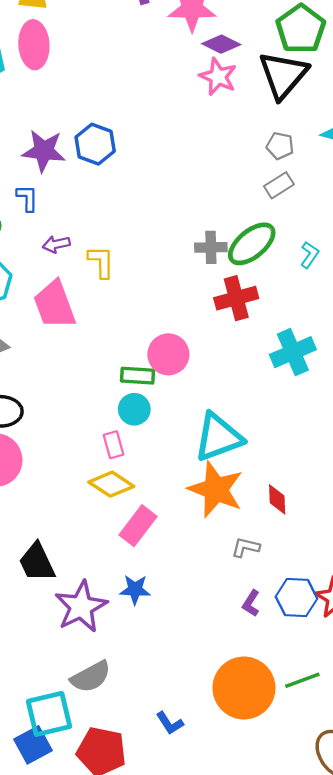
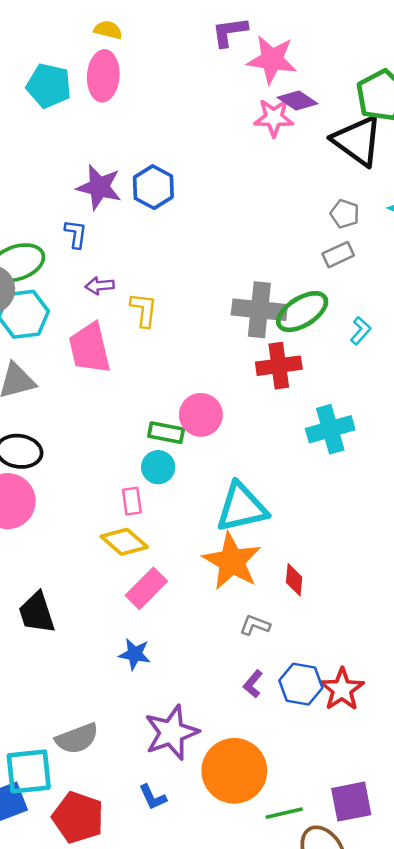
black triangle: (283, 75) -> (357, 141), turned -42
pink star: (218, 77) -> (274, 118), moved, turned -30
gray cross: (211, 247) -> (259, 310), size x1.6
purple star: (81, 607) -> (171, 733), moved
green line: (302, 680) -> (284, 813), moved

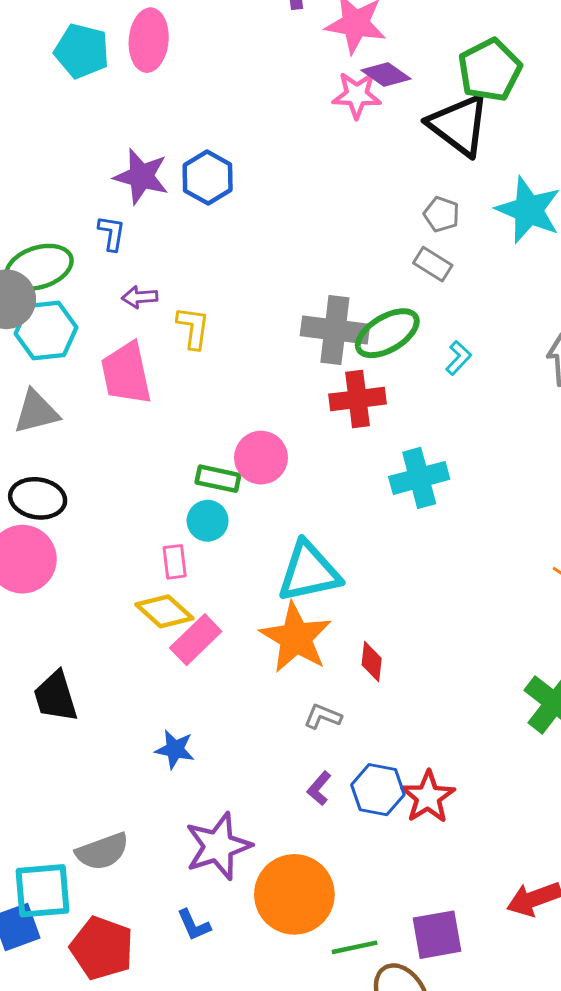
gray rectangle: (338, 255) -> (433, 264), turned 56
pink rectangle: (146, 588) -> (196, 640), moved

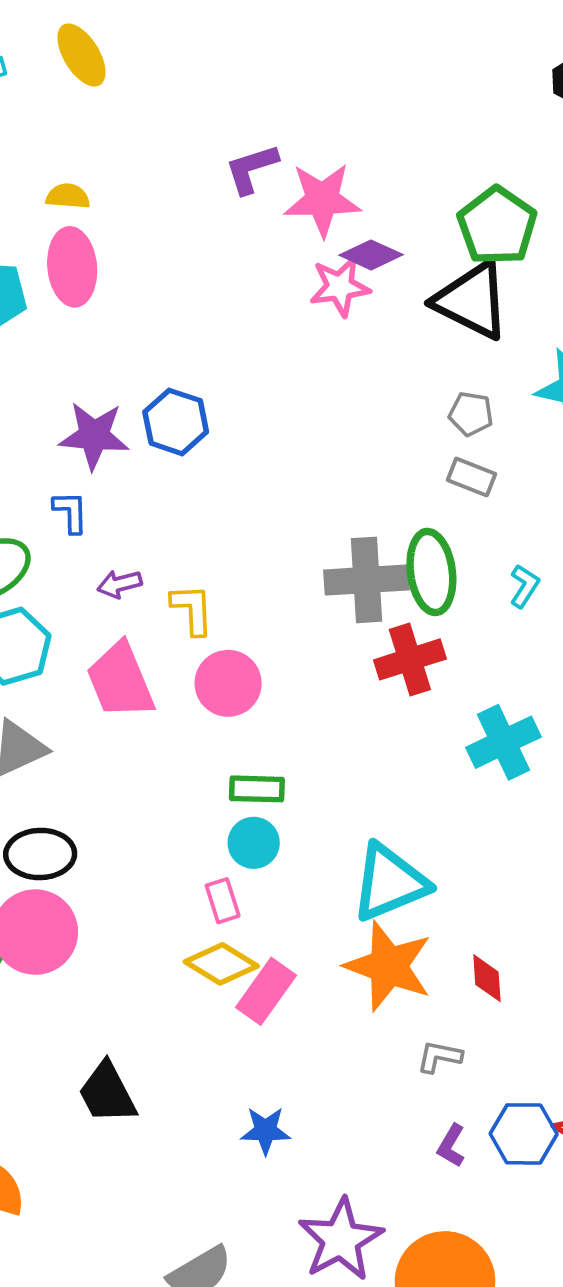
green ellipse: (387, 333) -> (431, 572), turned -56
pink circle: (261, 458) -> (228, 683), moved

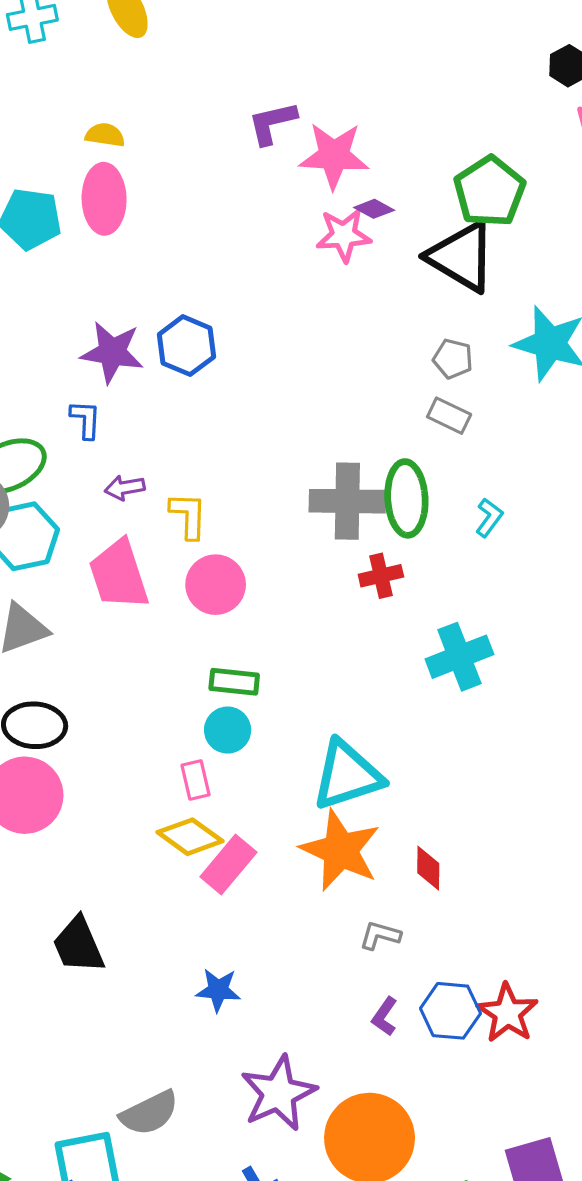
purple diamond: (371, 255) -> (374, 209), size x0.7
red cross: (410, 659) -> (381, 576), size x0.7

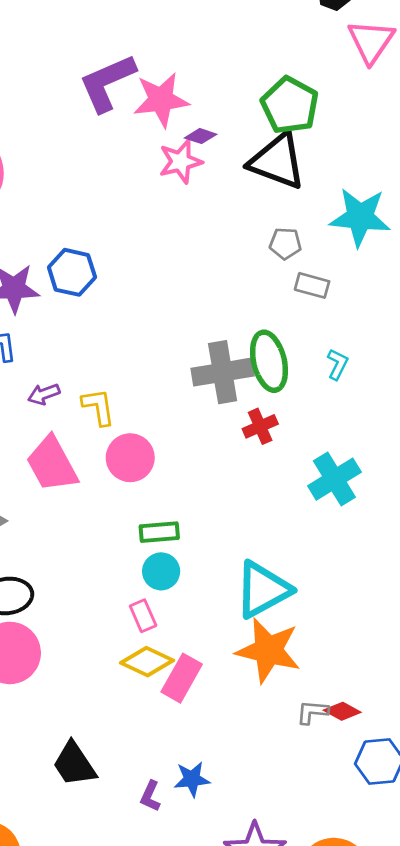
purple L-shape: (272, 123) -> (107, 83), size x1.5
gray rectangle: (449, 416) -> (312, 285), moved
red diamond: (428, 868) -> (342, 711), moved, turned -51
purple L-shape: (385, 1016) -> (150, 796), moved

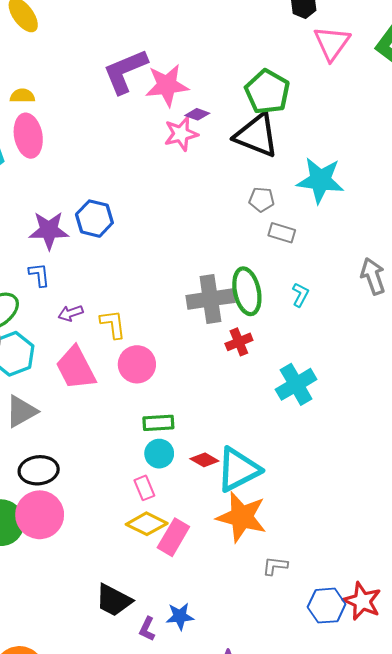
red diamond: (342, 711) -> (204, 460), moved
black trapezoid: (74, 764) -> (114, 600), moved, turned -30

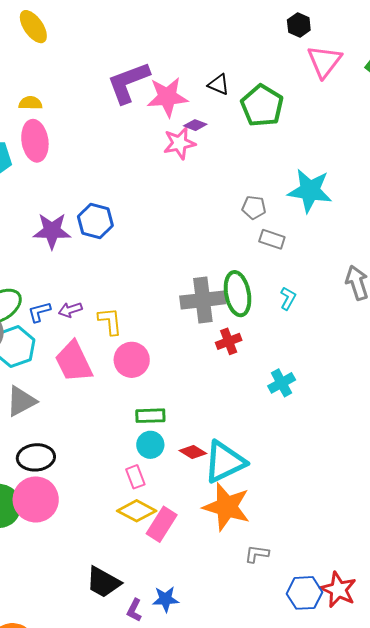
black triangle: (257, 135) -> (219, 84), moved, size x0.5
blue L-shape: (39, 275) -> (39, 312), moved, turned -100
cyan cross: (296, 384) -> (282, 383), size x0.7

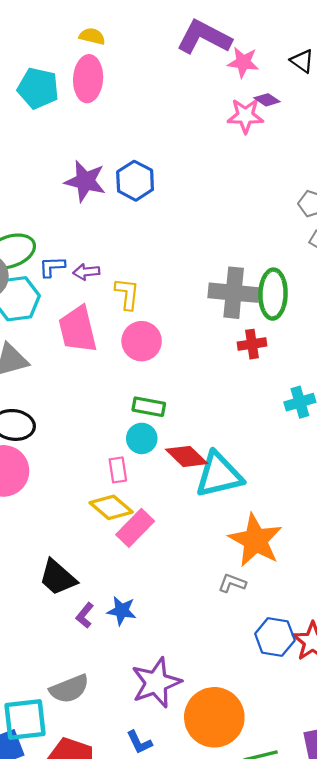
purple L-shape: (128, 82) -> (204, 37), turned 36
pink star: (167, 97) -> (243, 62), size x0.7
red diamond: (193, 452) -> (187, 456), size x1.4
orange star: (227, 507) -> (255, 540), moved

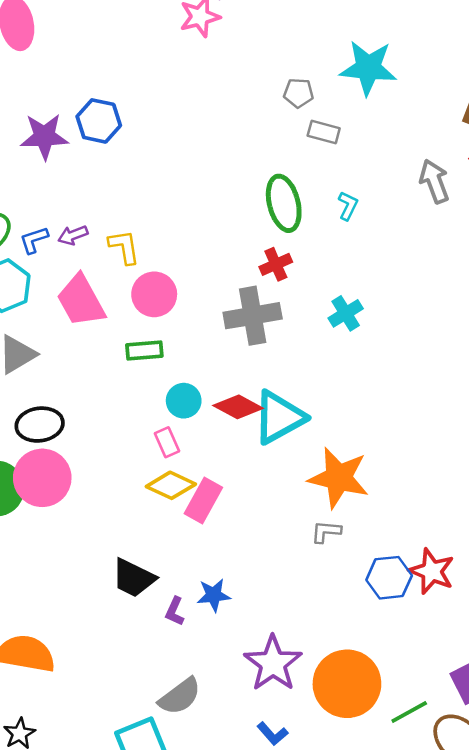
gray cross: (234, 293) -> (253, 316), moved
green rectangle: (149, 407) -> (144, 350), moved

